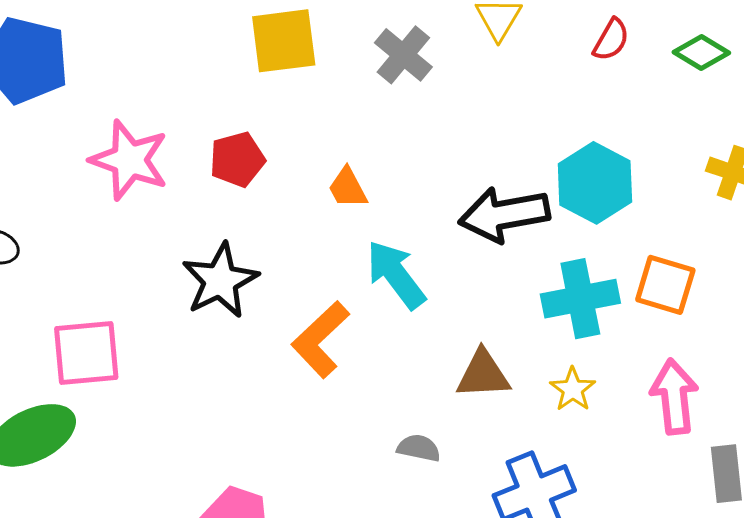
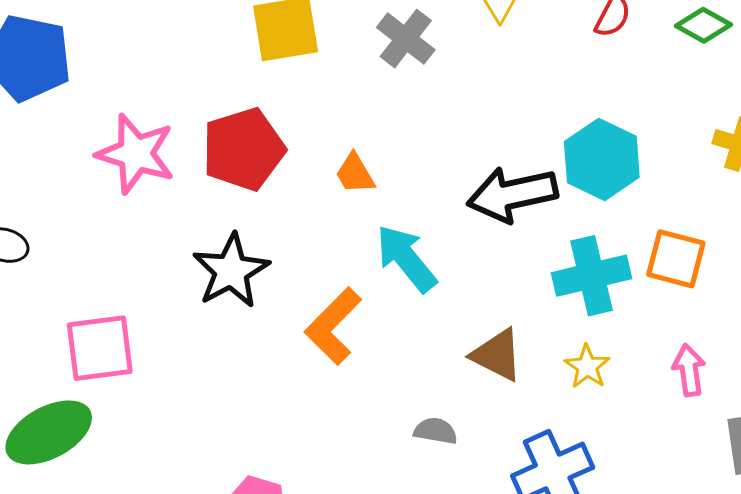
red pentagon: (237, 160) -> (243, 149), size x1.5
brown triangle: (483, 374) -> (497, 355), turned 32
pink arrow: (674, 397) -> (689, 370), size x0.7

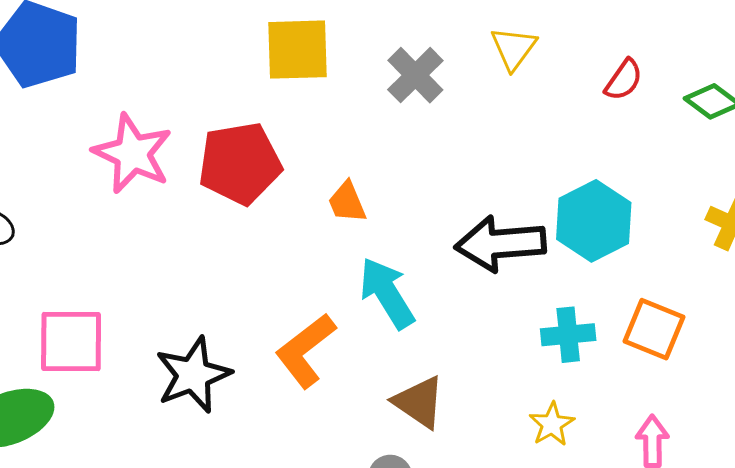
black star: (231, 271) -> (193, 375), moved
cyan cross: (591, 276) -> (568, 335), size x0.7
brown triangle: (497, 355) -> (419, 402), moved

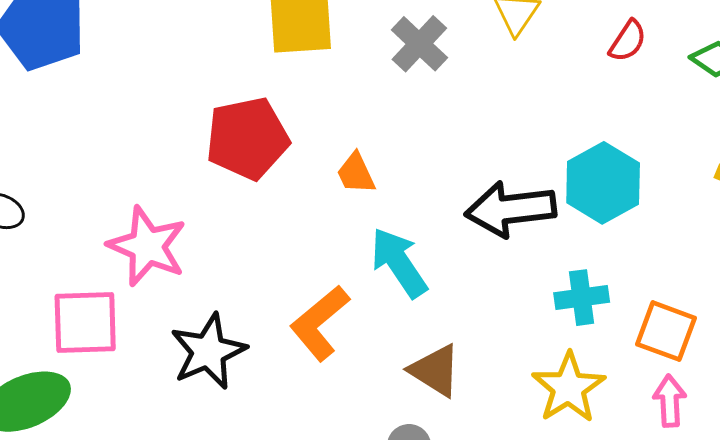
pink star: (133, 154) -> (147, 246), moved
orange square: (654, 329) -> (666, 331), moved
yellow star: (552, 424) -> (569, 388), size x1.6

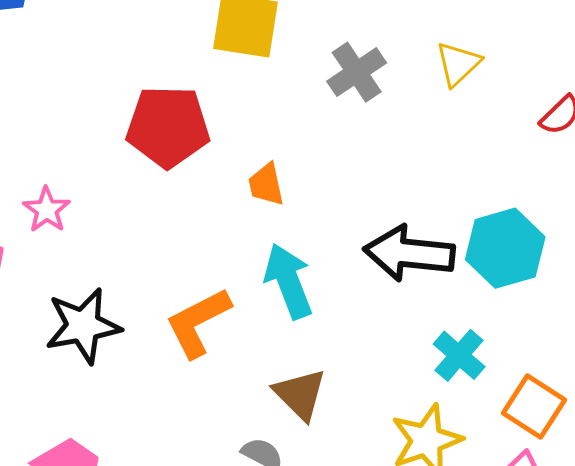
pink star: (147, 246) -> (47, 210), size x0.6
cyan cross: (582, 298) -> (459, 355), turned 36

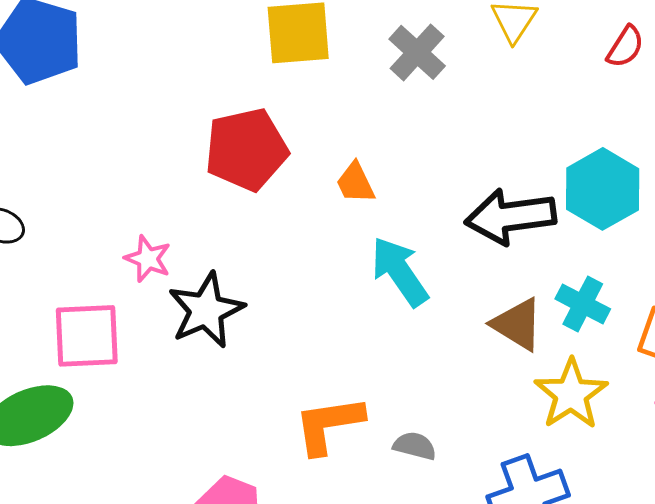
orange L-shape: (198, 323) -> (329, 425), moved, turned 32
black star: (83, 326) -> (206, 310), moved
brown triangle: (300, 394) -> (517, 324), moved

